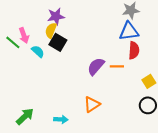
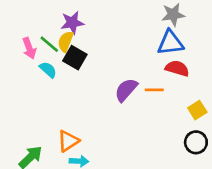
green line: (13, 42) -> (49, 44), moved
red semicircle: (134, 50) -> (177, 68), turned -78
orange triangle: (92, 104) -> (68, 141), moved

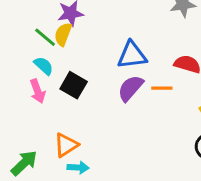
blue triangle: (170, 43) -> (132, 55), moved
pink arrow: (29, 48) -> (38, 91), moved
black square: (75, 58) -> (74, 85), moved

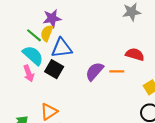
blue triangle: (132, 55) -> (62, 48), moved
cyan semicircle: (44, 66) -> (33, 55), size x1.5

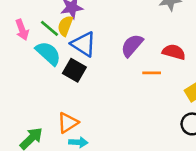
blue triangle: (62, 48) -> (84, 44), turned 40
purple semicircle: (94, 71) -> (132, 45), moved
pink arrow: (29, 73) -> (22, 30), moved

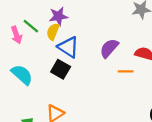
green line: (50, 28) -> (31, 26), moved
cyan semicircle: (48, 53) -> (22, 75), moved

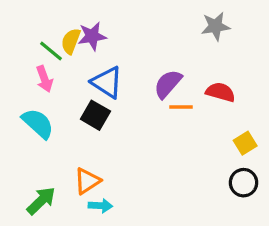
yellow semicircle: (53, 32) -> (71, 41), moved
pink arrow: (16, 35) -> (44, 79), moved
orange line: (126, 71) -> (181, 107), moved

